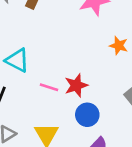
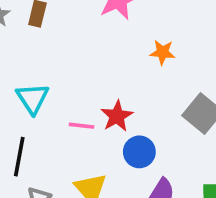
cyan triangle: (17, 60) -> (33, 98), turned 40

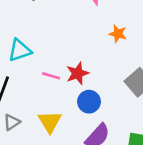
cyan triangle: (33, 98) -> (20, 50), turned 35

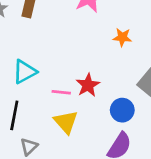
blue circle: (89, 102) -> (122, 110), moved
yellow triangle: (50, 122) -> (66, 122), moved

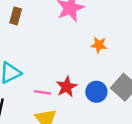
blue circle: (122, 110) -> (96, 92), moved

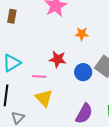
red star: (67, 87) -> (58, 59), moved, turned -30

